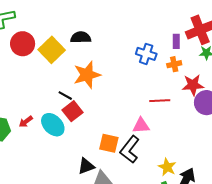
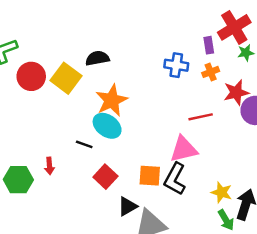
black line: (65, 96) -> (84, 144), moved
red square: (73, 111) -> (105, 177), moved
red arrow: (26, 122) -> (49, 166), turned -48
cyan ellipse: (53, 125) -> (107, 126), moved
pink triangle: (141, 126) -> (184, 149), size x1.4

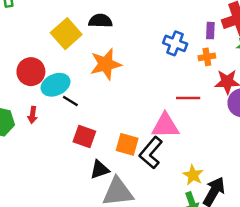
red circle: (31, 76) -> (31, 72), moved
cyan ellipse: (107, 126) -> (56, 85), moved, turned -72
red square: (105, 177) -> (84, 136), turned -35

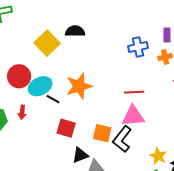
blue cross: (175, 43) -> (138, 47), turned -30
orange star: (106, 64) -> (79, 86), moved
red line: (188, 98) -> (134, 92), moved

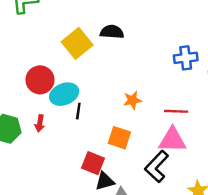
orange star: (79, 86) -> (132, 100), moved, size x0.6
black line: (53, 99) -> (78, 111), turned 64
red square: (66, 128) -> (93, 163), moved
orange square: (102, 133) -> (119, 138), moved

